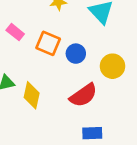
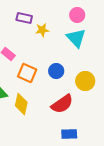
orange square: (48, 43) -> (27, 73), moved

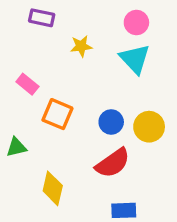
purple rectangle: (24, 18) -> (42, 18), moved
blue circle: (56, 71) -> (111, 122), moved
yellow diamond: (21, 104) -> (53, 188), moved

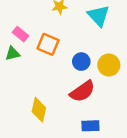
orange square: (57, 114) -> (48, 44), moved
green triangle: (16, 147) -> (12, 54), moved

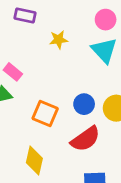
orange square: (48, 44) -> (45, 114), moved

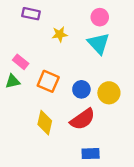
orange square: (45, 114) -> (48, 81), moved
yellow diamond: (34, 160) -> (45, 123), moved

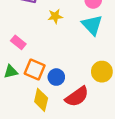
green triangle: (13, 81) -> (11, 72), moved
orange square: (48, 81) -> (35, 69), moved
blue circle: (81, 89) -> (56, 77), moved

